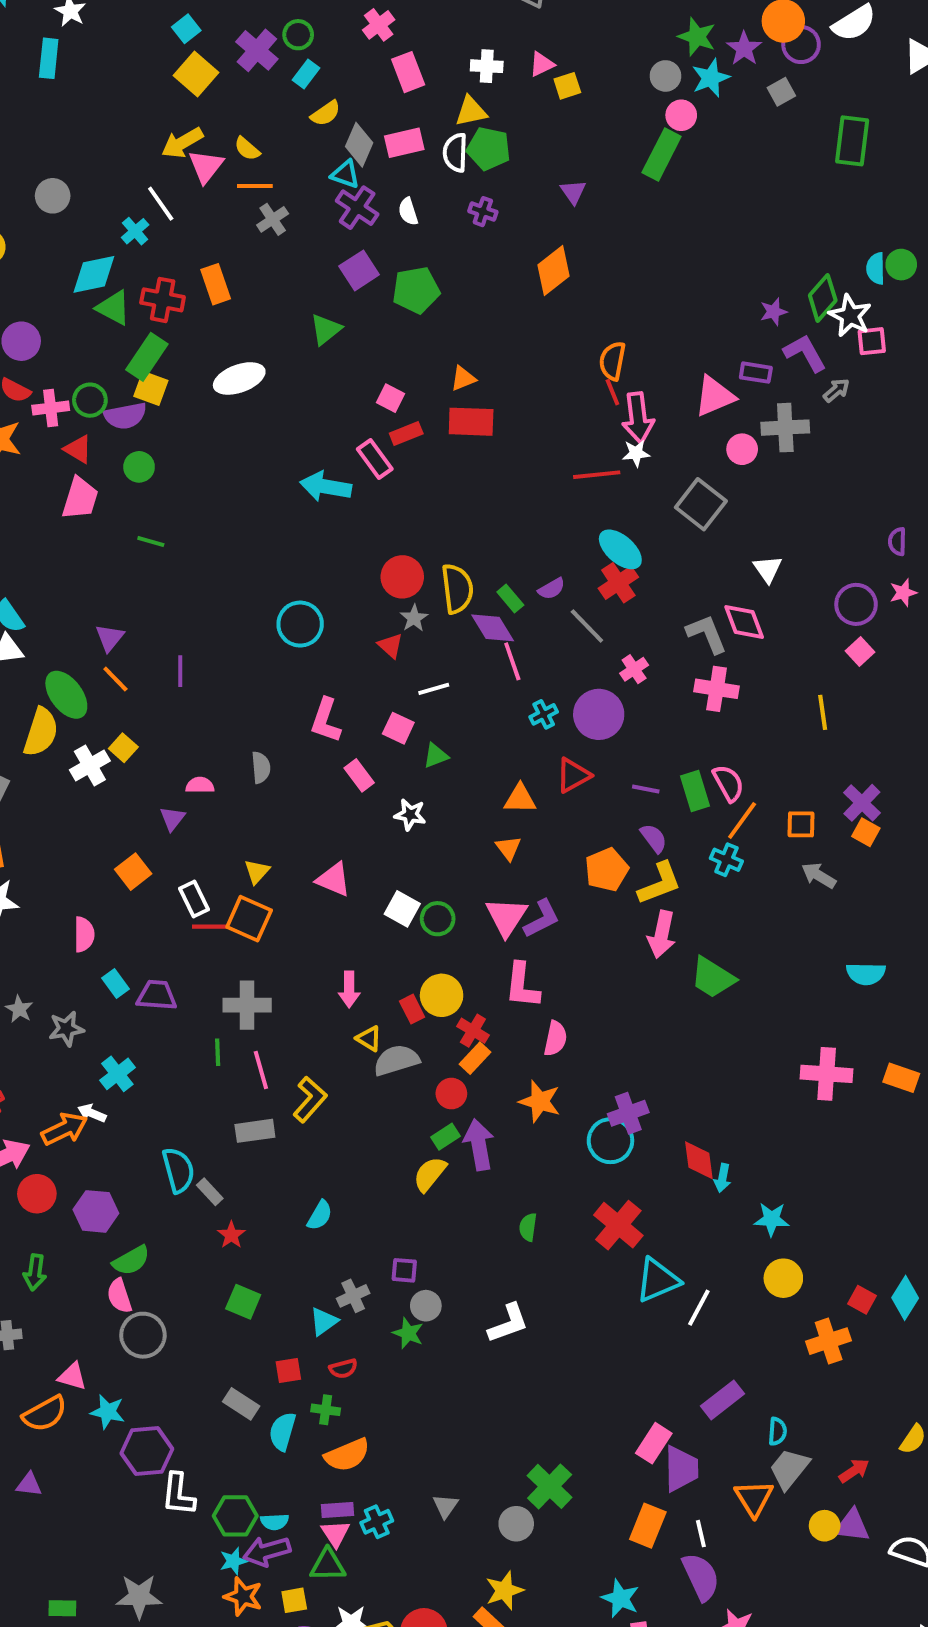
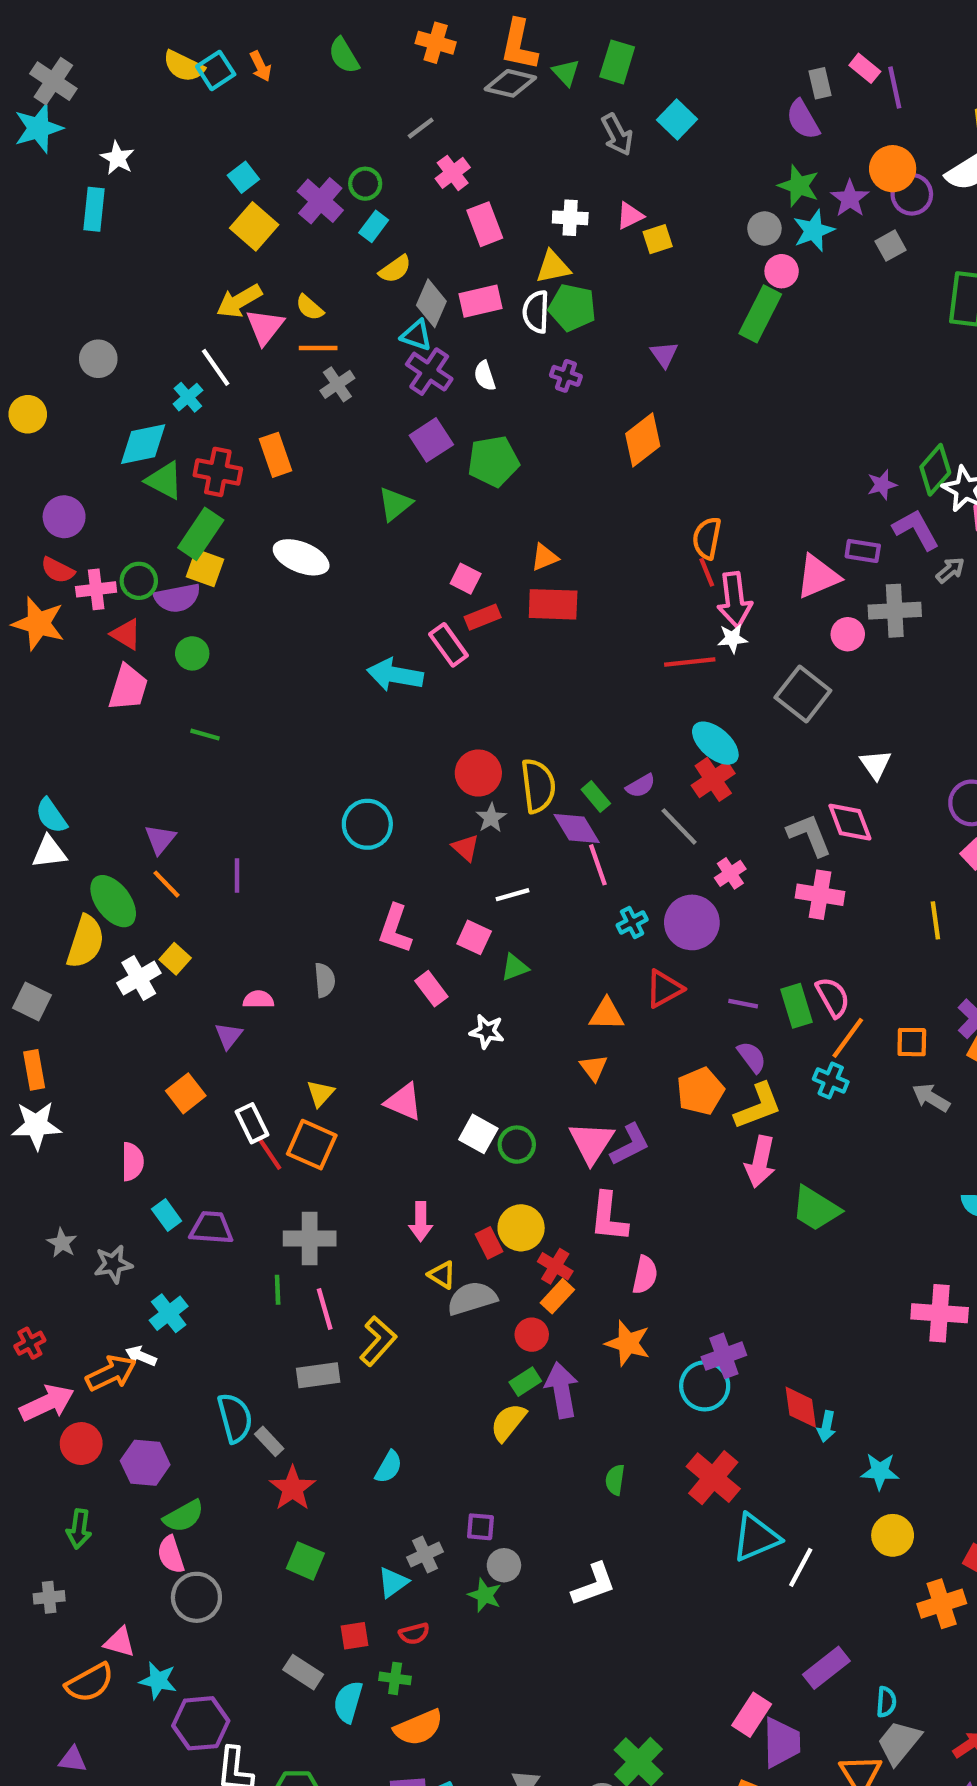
white ellipse: (239, 378) -> (301, 557), turned 42
red line: (210, 927) -> (269, 1153), turned 56
red star: (231, 1235) -> (293, 1488), size x1.5

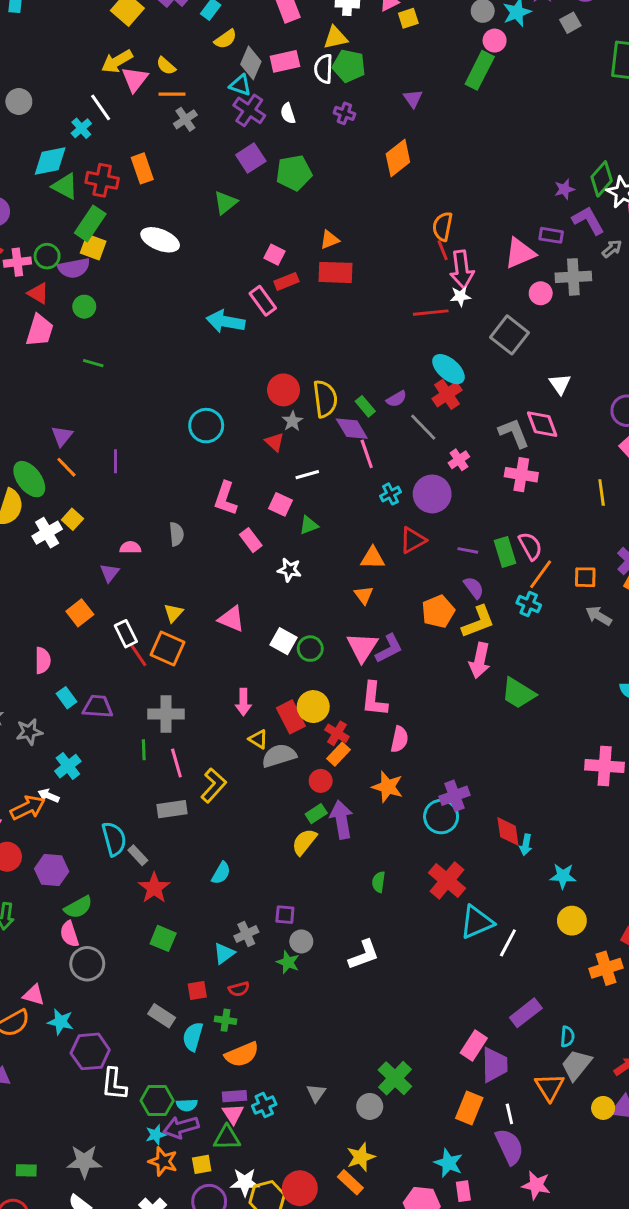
red rectangle: (489, 1243) -> (291, 717), size x1.5

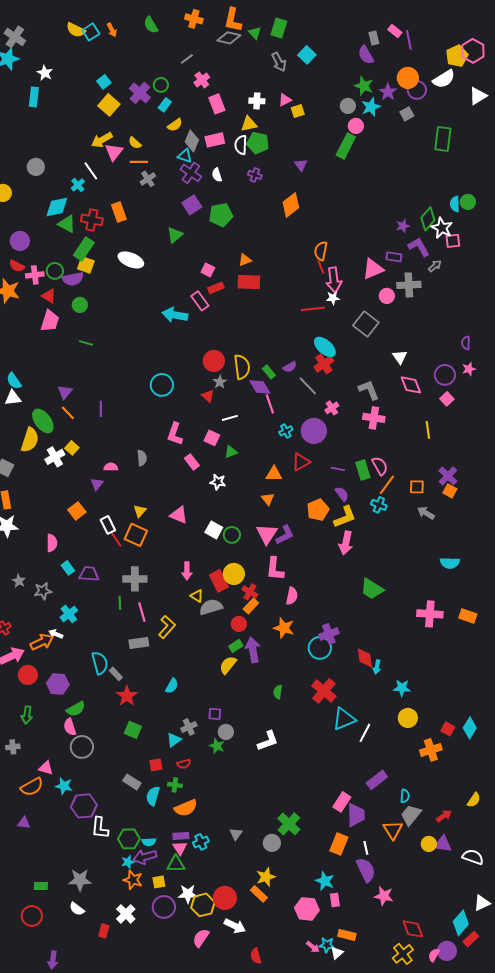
pink diamond: (542, 424) -> (411, 385), moved
green trapezoid: (518, 693) -> (372, 589), moved

